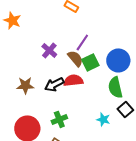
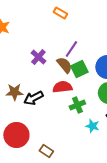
black arrow: (54, 84) -> (33, 98), moved
green cross: (59, 119) -> (77, 105), moved

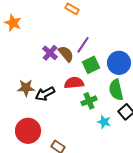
brown semicircle: (64, 65) -> (66, 54), moved

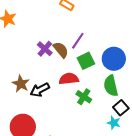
brown star: (26, 88) -> (21, 84), turned 30
green cross: (89, 101) -> (84, 97), turned -35
cyan star: (104, 122) -> (114, 123), moved

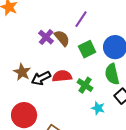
purple line: (78, 41) -> (81, 19), moved
red semicircle: (69, 79) -> (62, 76), moved
cyan star: (114, 123) -> (98, 108), moved

